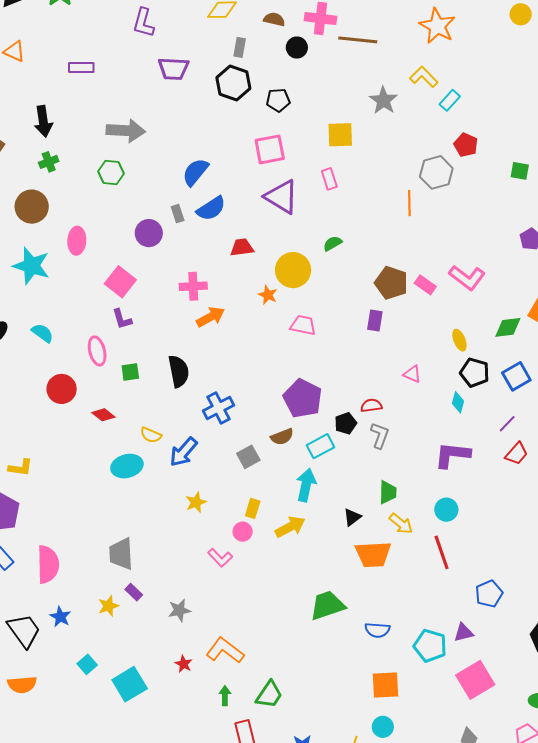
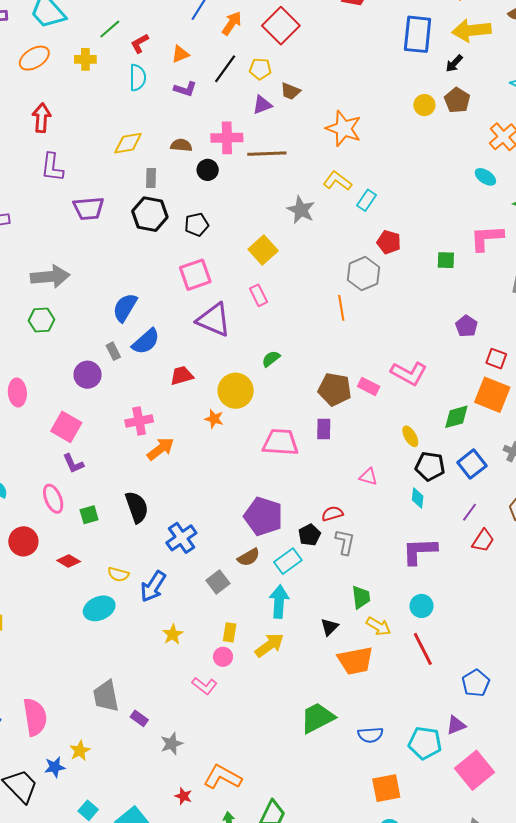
yellow square: (340, 135) -> (263, 250), turned -32
pink trapezoid: (303, 325) -> (280, 442), moved, size x1.4
purple rectangle: (134, 592) -> (139, 718), moved
yellow star: (108, 606) -> (80, 751), moved
blue star: (60, 617) -> (55, 767), turned -30

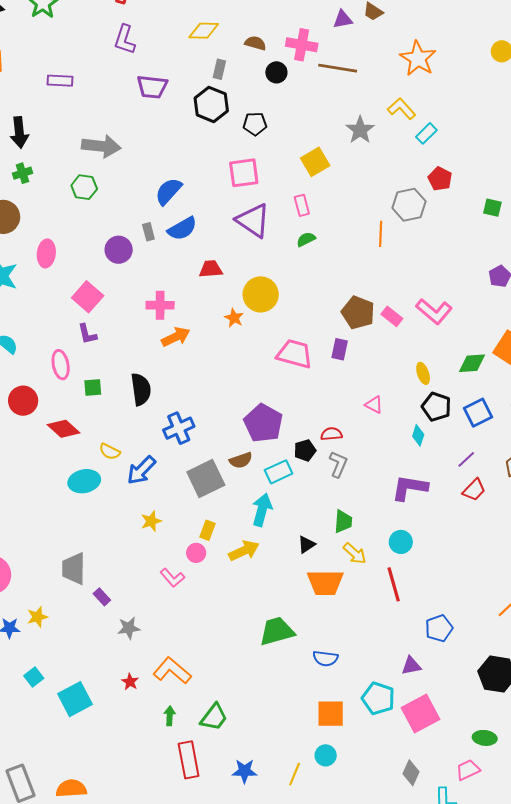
green semicircle: (271, 359) -> (306, 239), moved
red diamond: (69, 561) -> (63, 429), size x1.4
gray square: (218, 582) -> (206, 479), size x1.6
cyan pentagon: (425, 743) -> (378, 698), moved

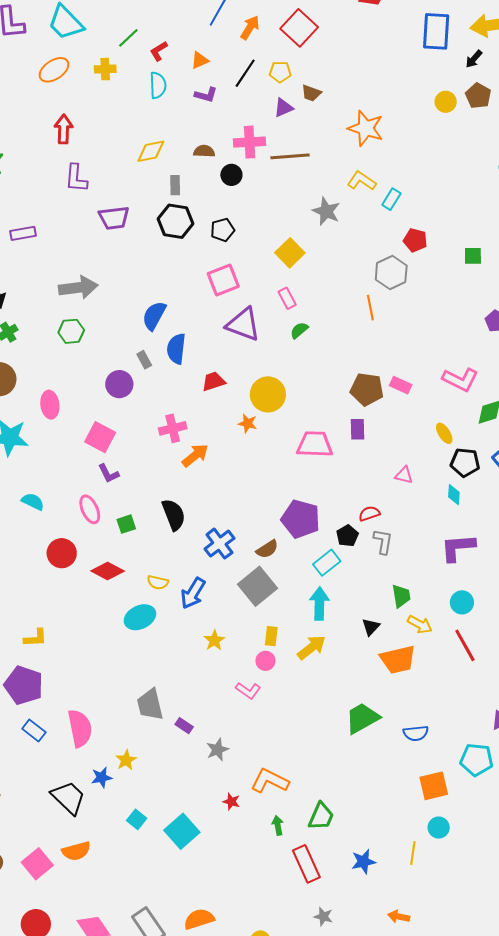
blue semicircle: (182, 229) -> (176, 349), turned 140
pink L-shape: (434, 311) -> (460, 380), moved
brown semicircle: (241, 460) -> (267, 549), moved

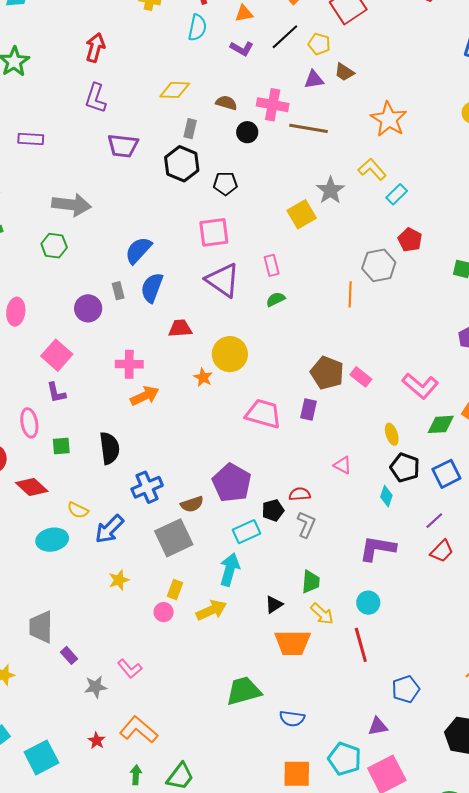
yellow square: (290, 253) -> (302, 214), moved
pink L-shape: (248, 691) -> (130, 669), moved

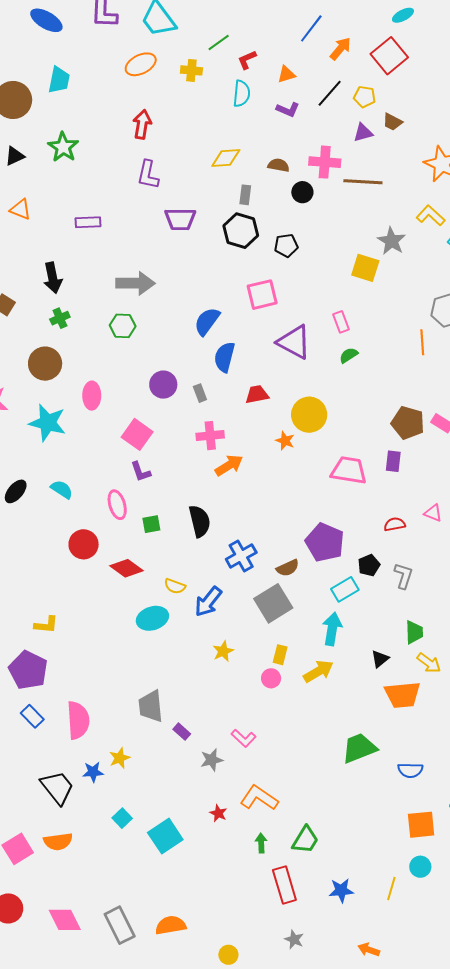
yellow square: (302, 214) -> (365, 268), turned -36
pink square: (214, 232) -> (262, 295), moved
gray rectangle: (118, 291) -> (200, 393), moved
red semicircle: (300, 494) -> (395, 524), moved

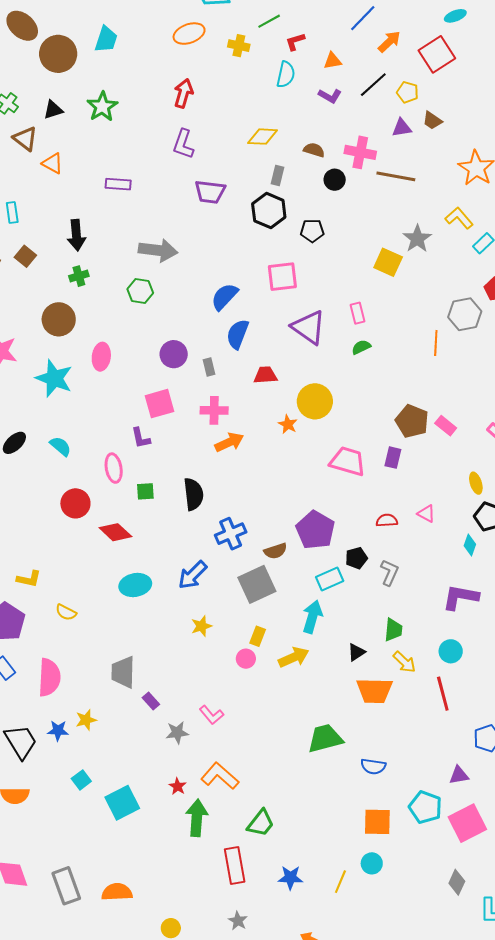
pink square: (137, 434) -> (160, 404), moved, turned 32
yellow semicircle: (175, 586) -> (66, 612), moved
green arrow: (261, 843) -> (197, 818), moved, size x1.8

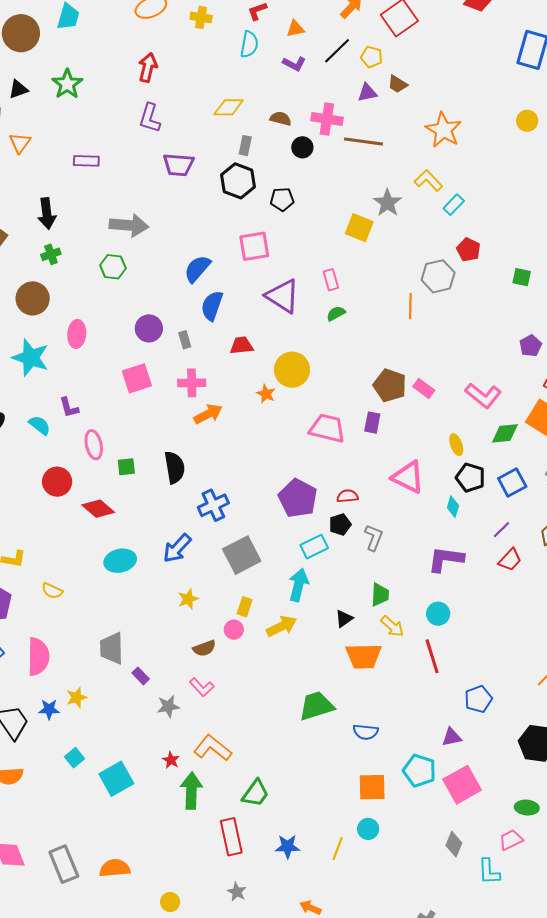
orange triangle: (53, 163) -> (20, 143), turned 40
purple L-shape: (141, 438) -> (69, 408), moved
pink triangle: (426, 514) -> (408, 477), size x1.8
red semicircle: (387, 520) -> (347, 496), moved
brown semicircle: (275, 551) -> (204, 648), moved

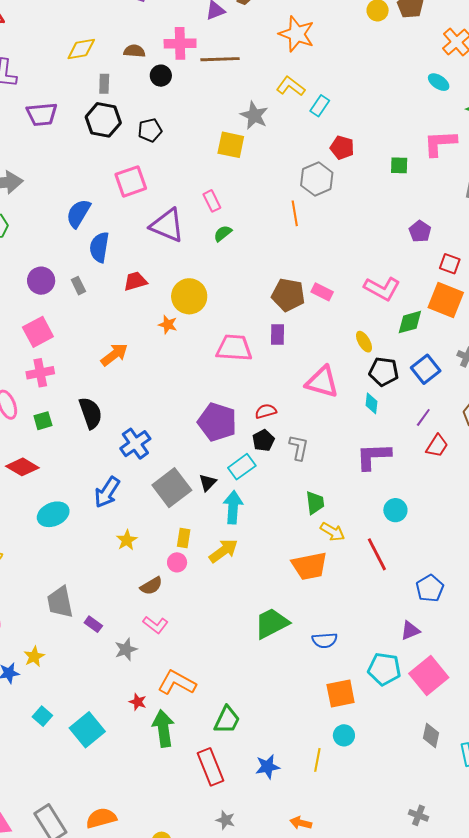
pink cross: (192, 383) -> (40, 373), moved
cyan circle: (438, 614) -> (395, 510), moved
black triangle: (344, 619) -> (208, 483), moved

